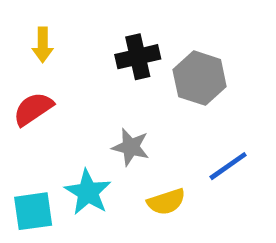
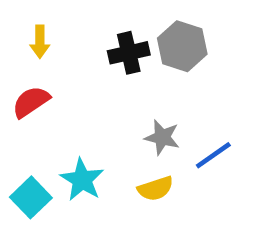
gray hexagon: (200, 78) -> (182, 46), moved
gray star: (131, 147) -> (162, 137), moved
cyan square: (33, 211) -> (31, 197), turned -36

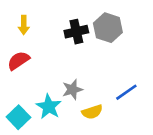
gray star: (162, 137) -> (72, 90), moved, turned -30

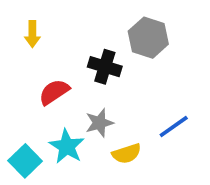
black cross: (76, 32) -> (105, 67), moved, turned 30
red semicircle: (18, 61) -> (54, 92), moved

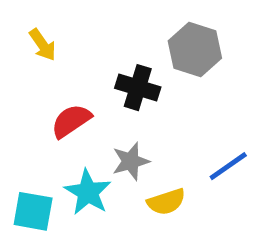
yellow arrow: (32, 34) -> (43, 45), turned -35
cyan square: (25, 161) -> (33, 211), turned -36

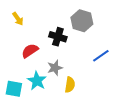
blue line: (228, 166) -> (101, 56), moved
yellow semicircle: (166, 202) -> (70, 85), turned -63

